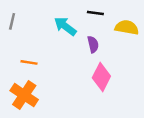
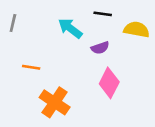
purple semicircle: (93, 44) -> (100, 48), turned 84
orange cross: (24, 95) -> (55, 102), moved

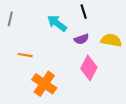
black line: (103, 14) -> (84, 12), turned 64
yellow semicircle: (136, 30) -> (111, 40), moved

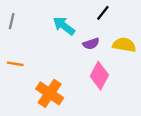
black line: (84, 12) -> (103, 13), moved, turned 56
orange line: (25, 55) -> (15, 64), moved

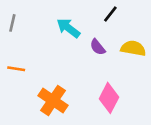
purple semicircle: (91, 44) -> (98, 47), turned 70
pink diamond: (99, 76) -> (109, 98), moved

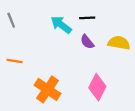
black line: (110, 14) -> (87, 18), moved, turned 49
gray line: (12, 23) -> (11, 20), turned -35

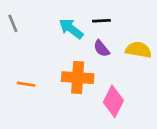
orange line: (15, 61) -> (26, 84), moved
orange cross: (47, 89) -> (78, 78), moved, turned -30

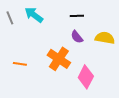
cyan arrow: (71, 29) -> (34, 15), moved
orange cross: (78, 78) -> (59, 59), turned 30

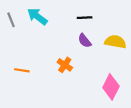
orange cross: (59, 59) -> (65, 65), size x0.6
pink diamond: (86, 77) -> (111, 87), moved

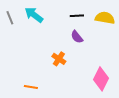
yellow semicircle: (115, 42) -> (105, 18), moved
orange line: (22, 70) -> (31, 87), moved

